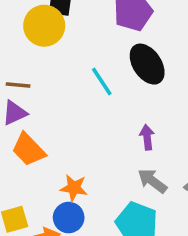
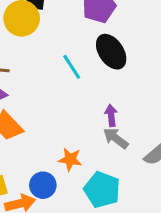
gray arrow: (152, 181) -> (116, 138), moved
orange star: (74, 188) -> (70, 159), moved

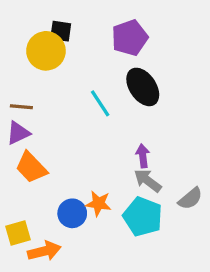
blue circle: (43, 185) -> (72, 213), moved
cyan pentagon: (102, 190) -> (143, 217), moved

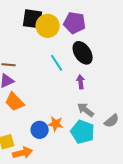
black square: (61, 31) -> (33, 19), size x1.5
purple pentagon: (130, 38) -> (75, 23), turned 30
yellow circle: (46, 51) -> (48, 26), moved
purple arrow: (143, 156) -> (81, 82), moved

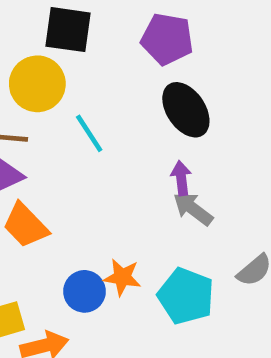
yellow circle: (48, 26) -> (37, 84), moved
cyan line: (57, 63) -> (89, 133), moved
gray arrow: (86, 110) -> (193, 209), moved

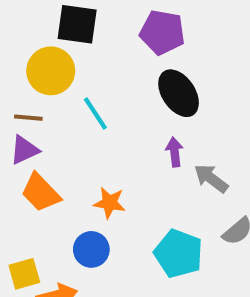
gray arrow: (193, 209) -> (211, 178), moved
orange star: (122, 277) -> (110, 203), moved

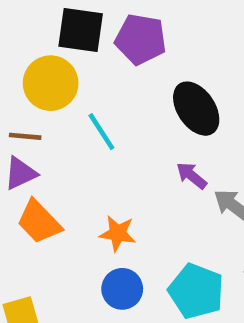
purple pentagon: (162, 32) -> (141, 39), moved
purple arrow: (175, 152) -> (192, 176), turned -44
blue circle: (91, 249) -> (122, 289), moved

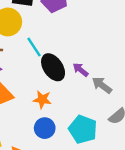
black ellipse: (196, 109) -> (53, 67), moved

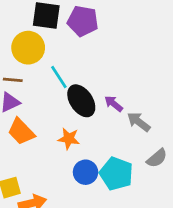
blue circle: (45, 128) -> (86, 172), moved

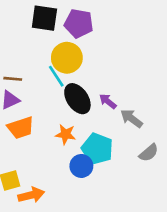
yellow circle: (28, 48) -> (67, 58), moved
orange trapezoid: (21, 132) -> (21, 128), turned -64
cyan pentagon: (116, 174) -> (97, 149), moved

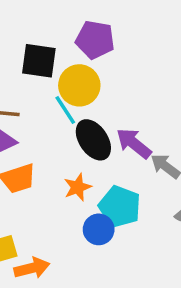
black square: (44, 18) -> (39, 61), moved
purple arrow: (108, 101) -> (134, 143), size x1.5
orange star: (66, 134) -> (78, 187), turned -30

